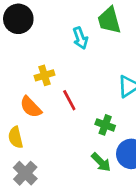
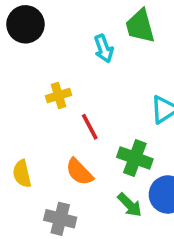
orange semicircle: (31, 107) -> (79, 172), moved
green cross: (105, 125) -> (135, 158), size x1.4
gray cross: (25, 173) -> (60, 219), moved, turned -30

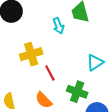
yellow cross: (58, 96) -> (31, 54), size x1.5

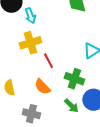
cyan arrow: (58, 26) -> (30, 16), moved

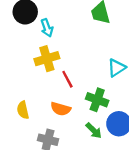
orange semicircle: (42, 87) -> (61, 109), turned -30

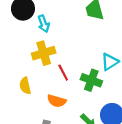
green cross: (97, 100) -> (91, 80), moved
yellow semicircle: (23, 110) -> (25, 86), moved

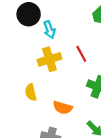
red line: (63, 73) -> (81, 54), moved

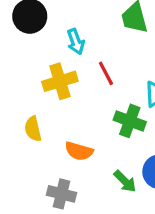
cyan arrow: (49, 30) -> (76, 42), moved

